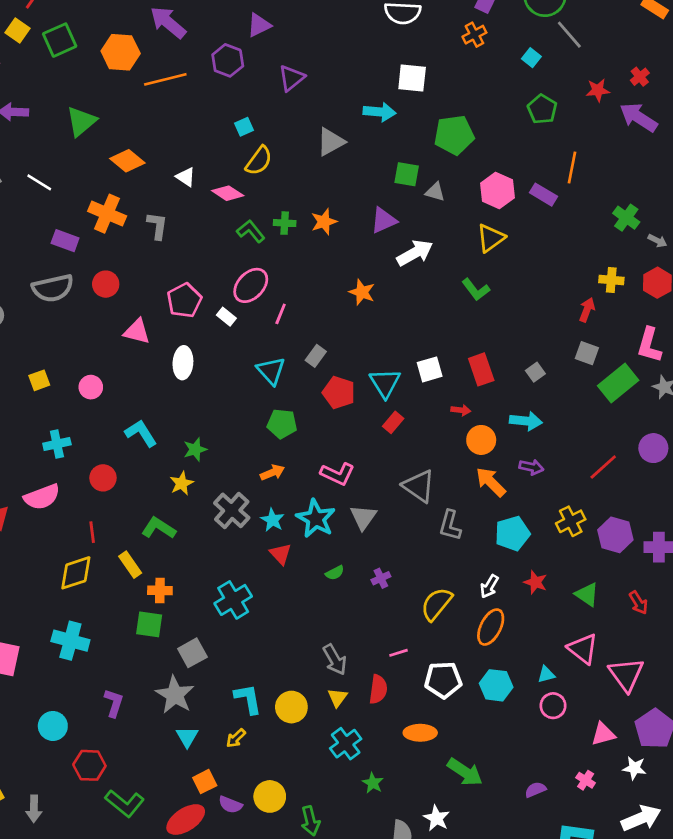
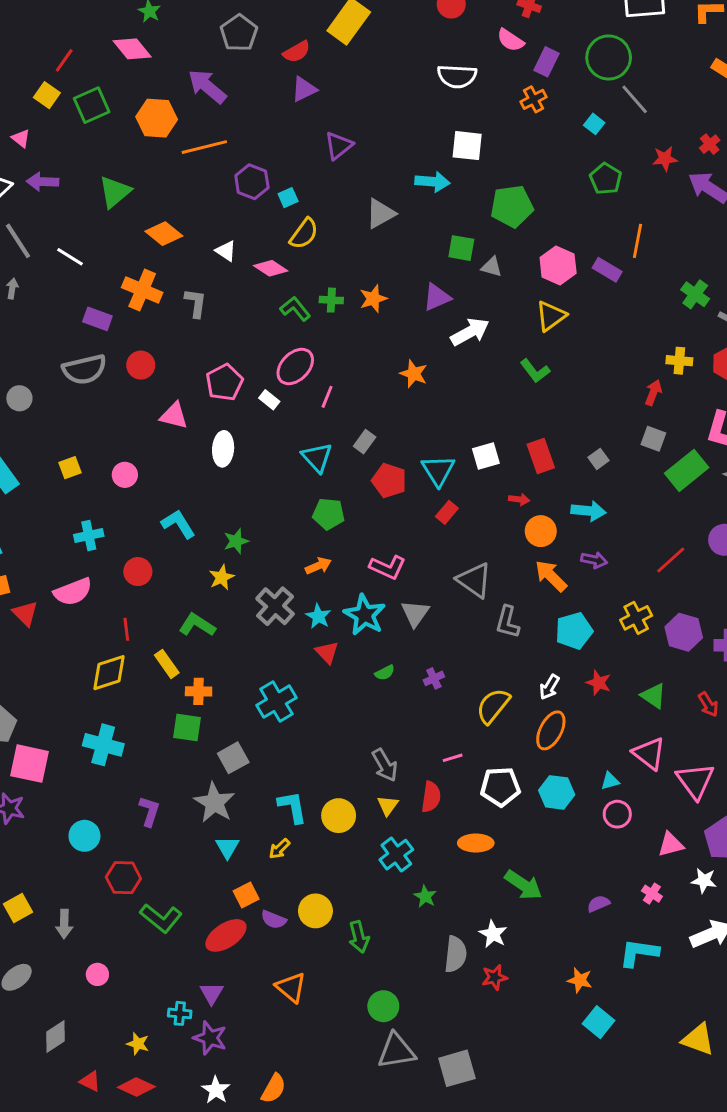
purple hexagon: (228, 60) -> (252, 182), moved

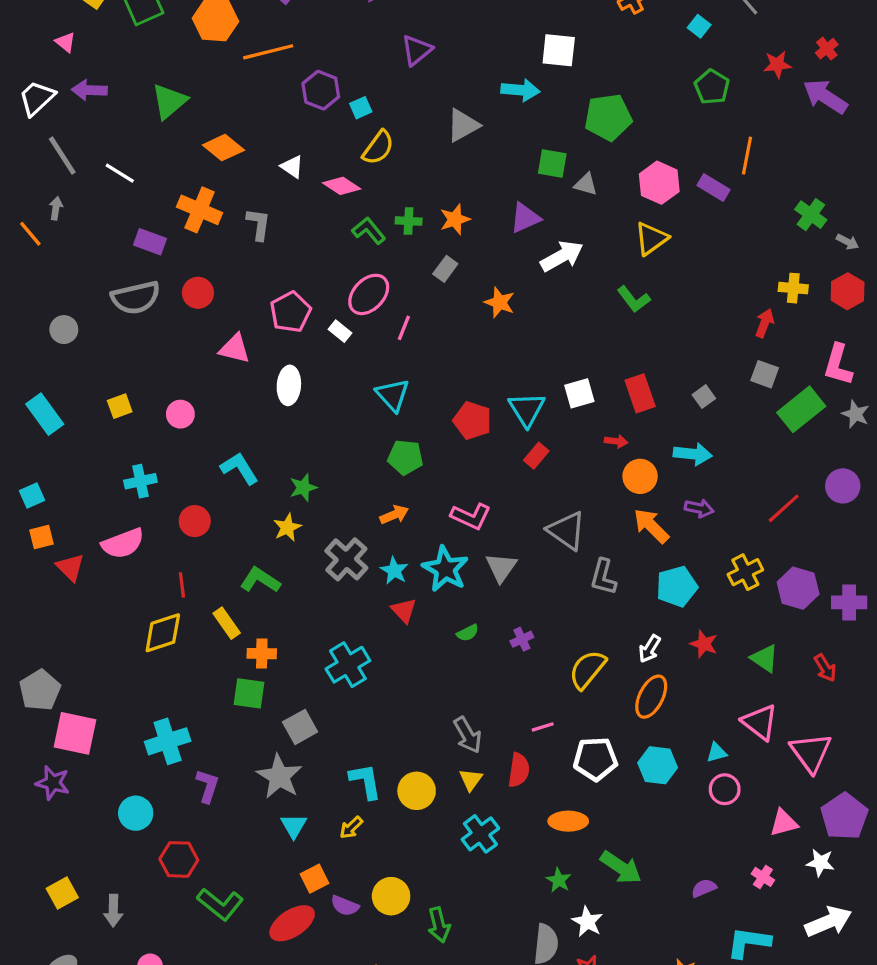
gray rectangle: (365, 442) -> (445, 269), moved
cyan cross: (103, 745) -> (168, 741), moved, turned -33
green star: (425, 896) -> (559, 880), moved

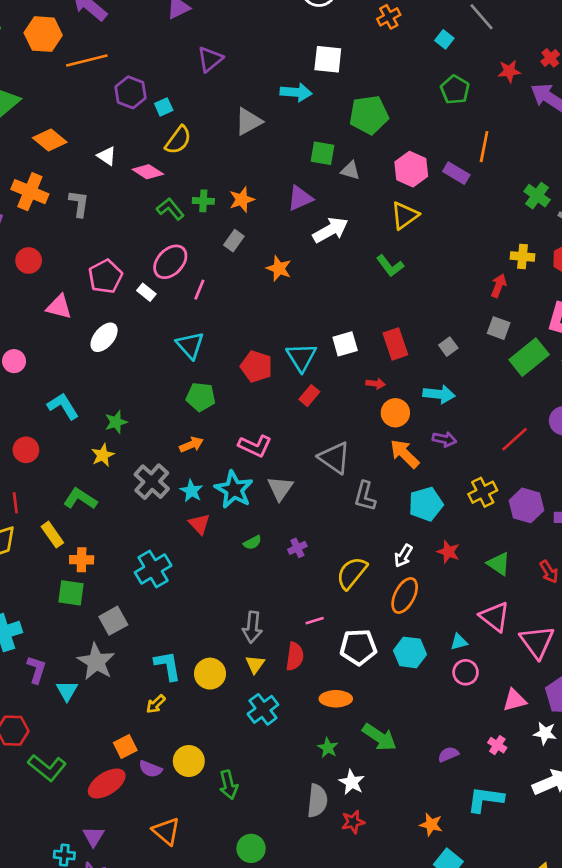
white ellipse: (289, 385) -> (104, 337), turned 36
gray arrow: (468, 735) -> (252, 627), turned 36
cyan triangle: (294, 826) -> (67, 691), moved

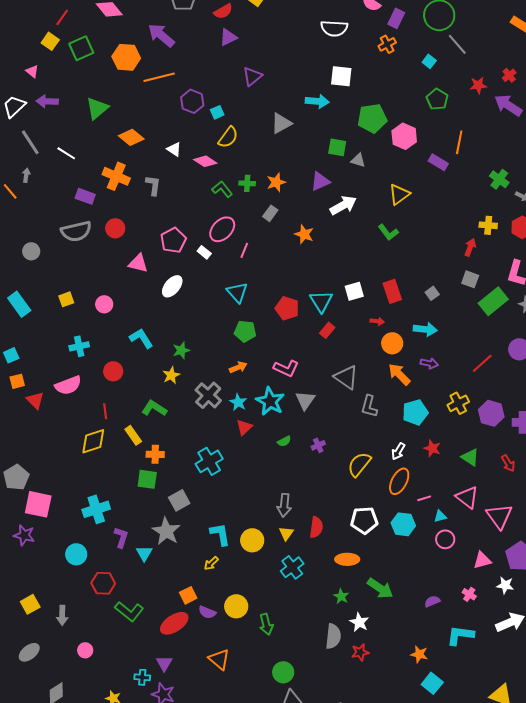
pink hexagon: (411, 169) -> (404, 136), moved
red triangle: (199, 524) -> (244, 427), turned 30
pink line: (315, 621) -> (424, 498), moved

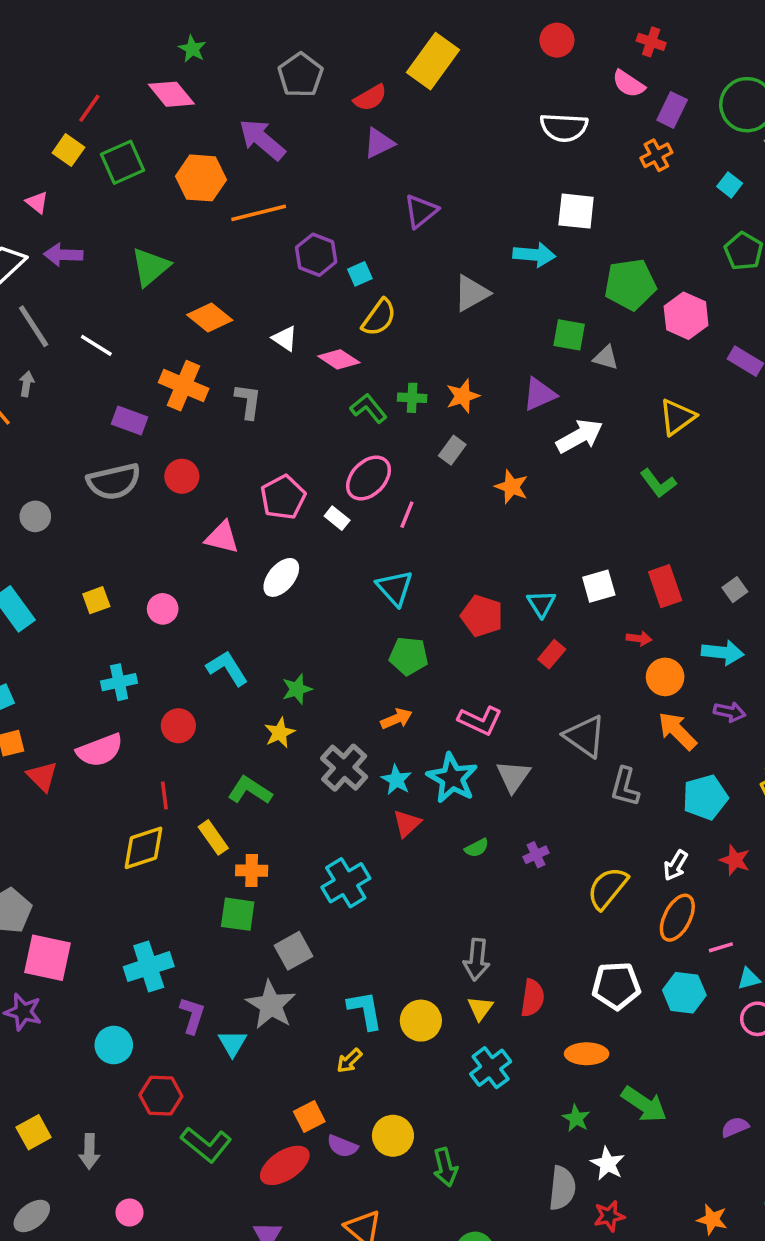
cyan triangle: (321, 301) -> (541, 604), size x0.7

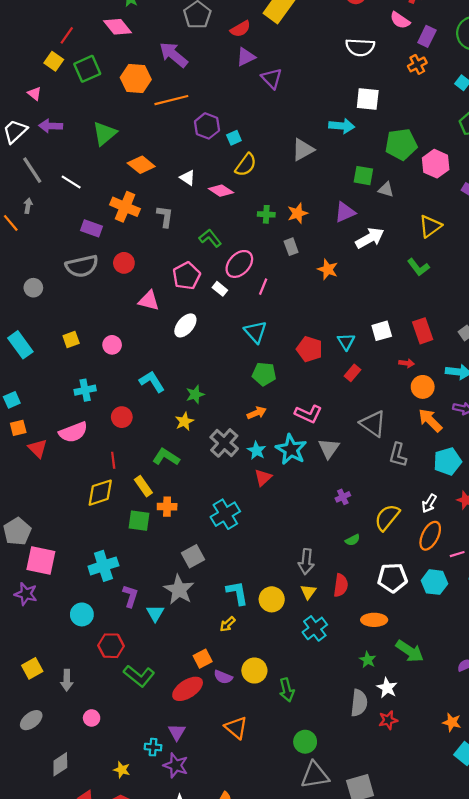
purple triangle: (421, 211) -> (272, 78), moved, turned -35
green L-shape: (369, 408) -> (210, 238), moved
gray rectangle: (452, 450) -> (291, 247), turned -56
green semicircle: (477, 848) -> (353, 540), moved
green square: (238, 914) -> (139, 521), moved

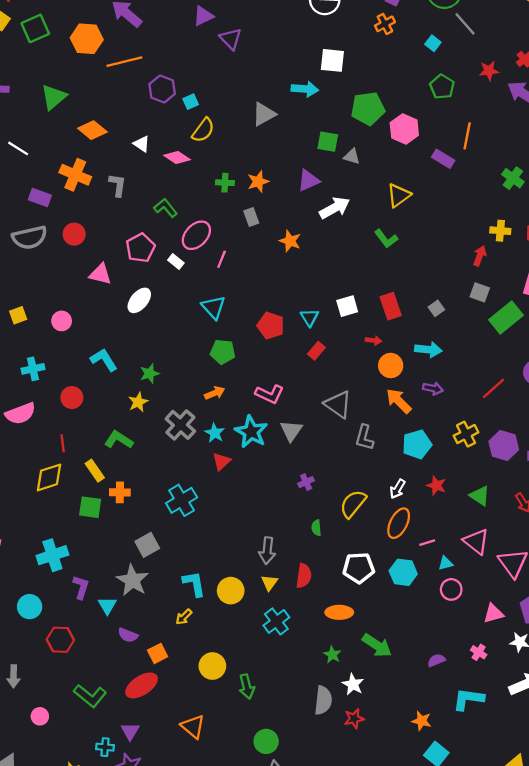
green semicircle: (353, 540) -> (316, 528), turned 112
green L-shape: (139, 676) -> (90, 696), moved
purple semicircle: (223, 677) -> (128, 635), moved

